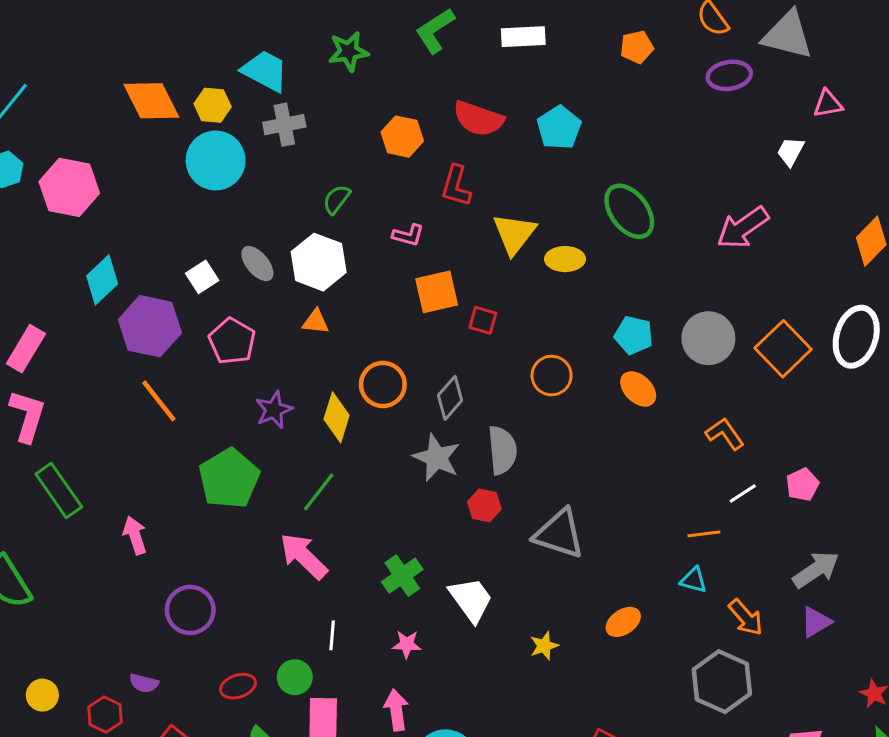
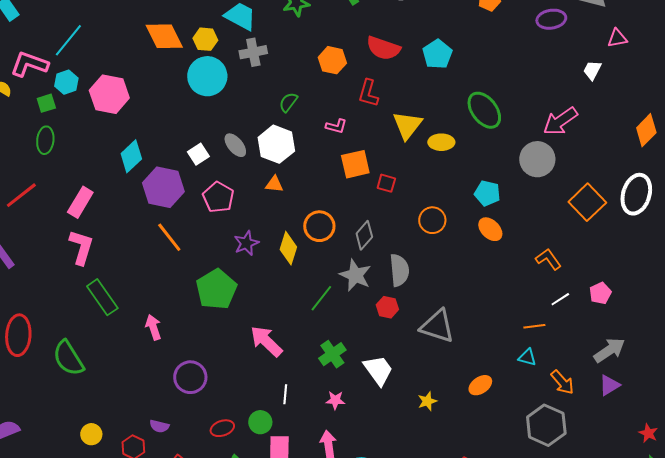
gray circle: (708, 338) -> (537, 159), moved
green line: (319, 492) -> (321, 298), moved

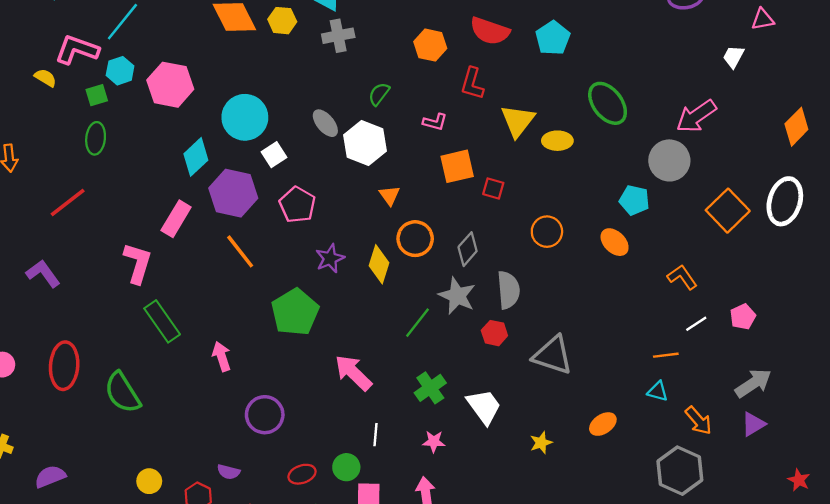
cyan circle: (207, 76) -> (245, 117), moved
gray ellipse: (235, 145) -> (325, 123), moved
orange triangle: (274, 184) -> (389, 195), moved, turned 48
cyan pentagon: (487, 193) -> (634, 200), moved
pink rectangle: (80, 202) -> (176, 219), moved

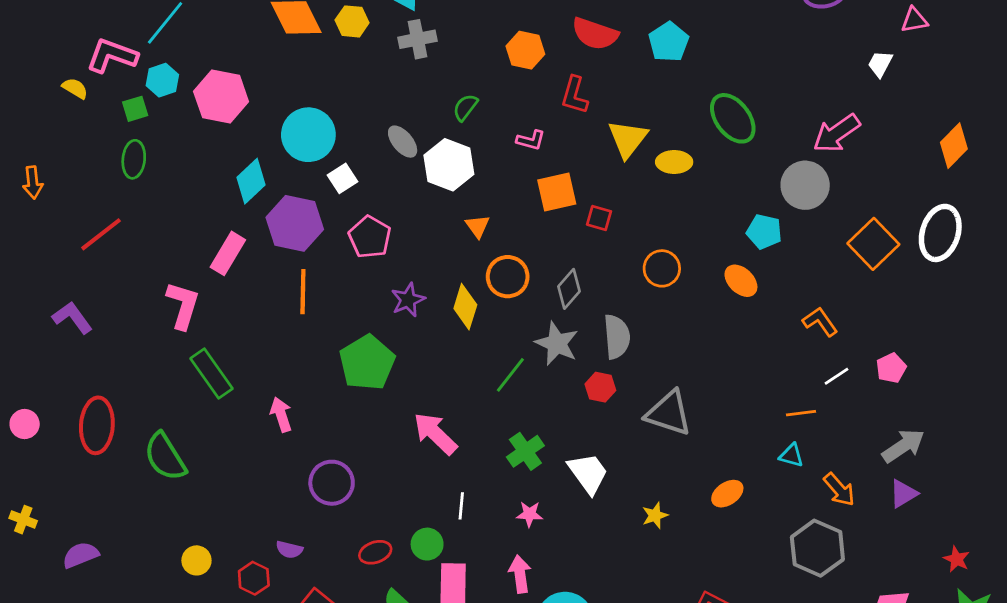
orange line: (240, 251) -> (303, 292), turned 39

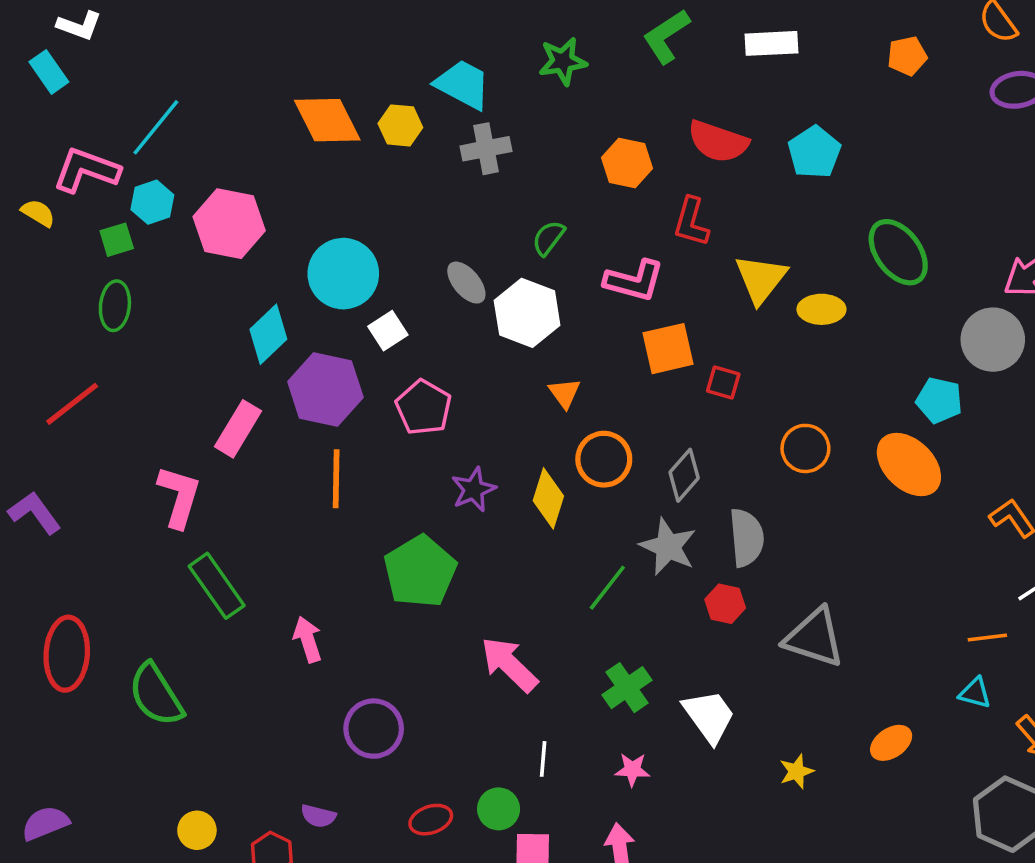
pink L-shape: (531, 140) -> (634, 281), size x1.6
orange ellipse: (741, 281) -> (909, 465), size x1.5

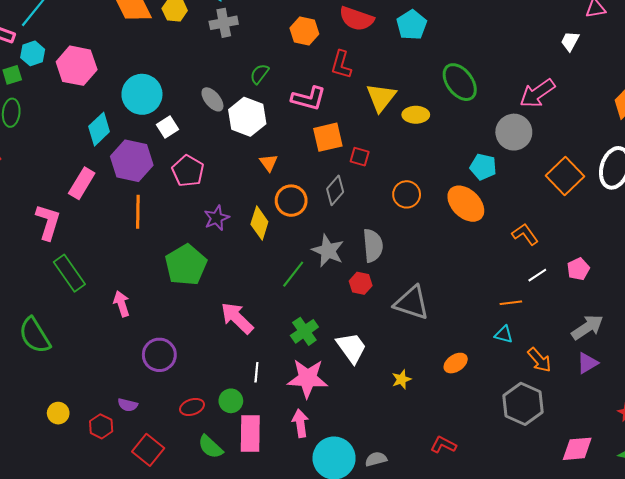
gray diamond: (684, 475) -> (335, 190), moved
pink star: (632, 770) -> (307, 378), size x2.0

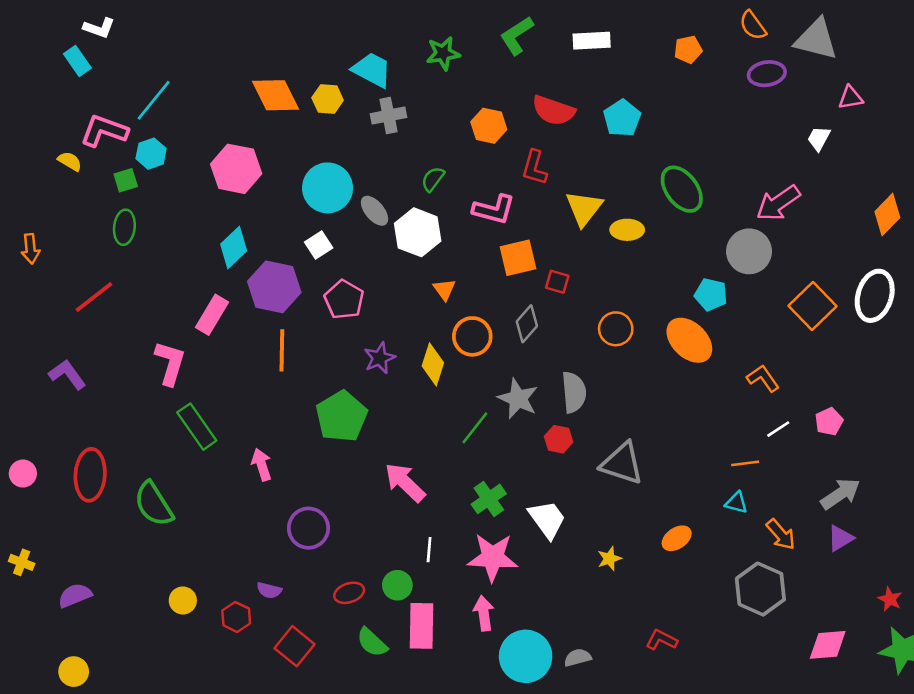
pink hexagon: (77, 66) -> (236, 169), moved
cyan circle: (142, 94) -> (328, 188), moved

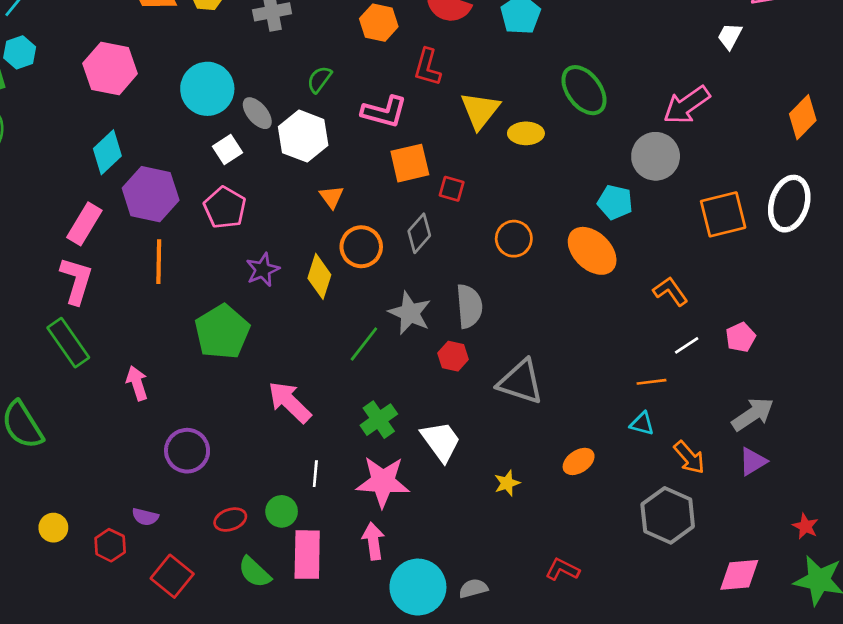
white square: (319, 245) -> (228, 150), moved
orange square: (812, 306) -> (723, 214), turned 30
pink L-shape: (170, 363) -> (76, 281), moved

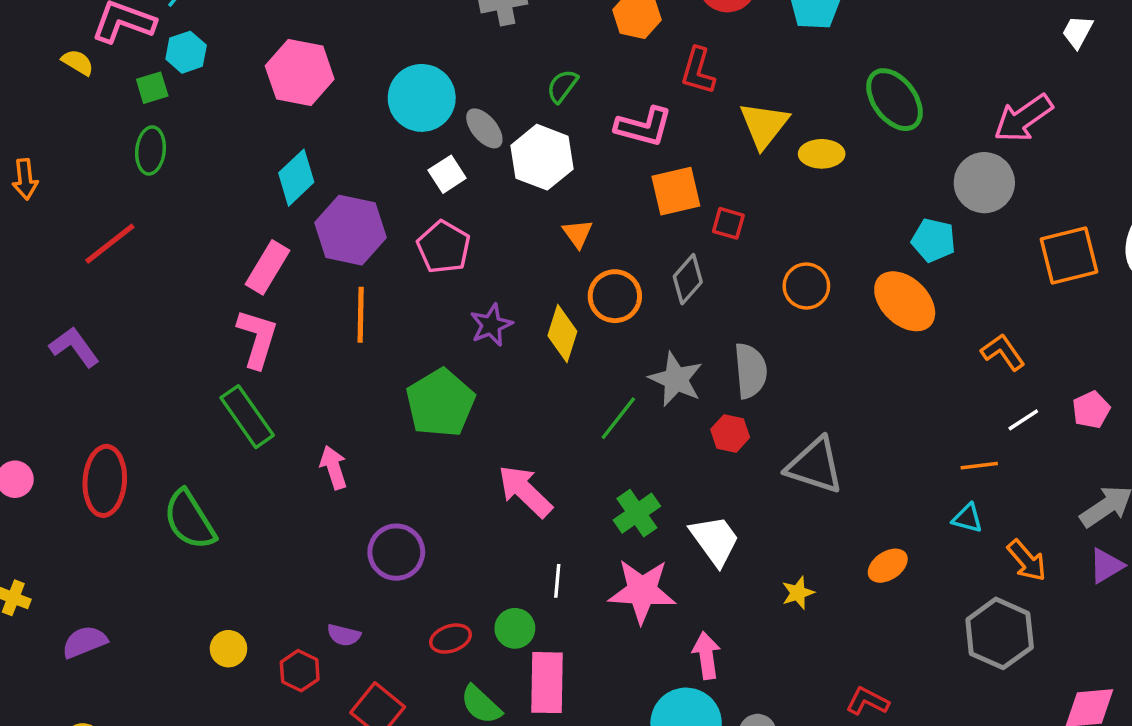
pink arrow: (373, 541) -> (706, 655), moved

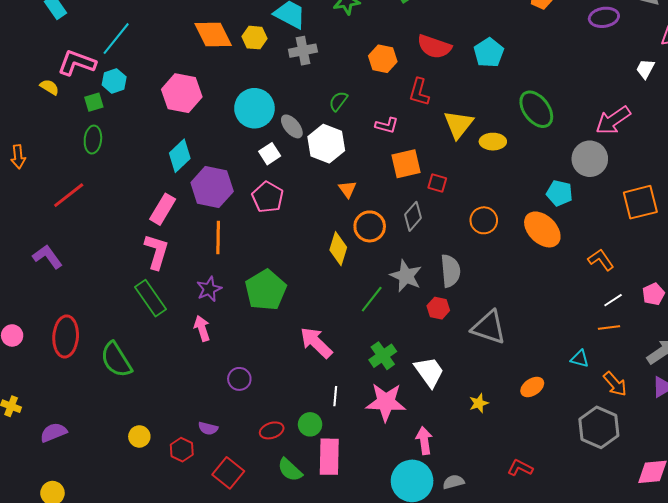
pink L-shape: (644, 127) -> (387, 125), size x0.7
purple star: (491, 325) -> (209, 289), moved
orange line: (979, 466) -> (609, 327), moved
purple circle: (396, 552) -> (239, 379), size x0.7

